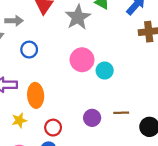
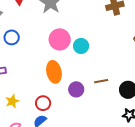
orange ellipse: (36, 95) -> (54, 72), moved

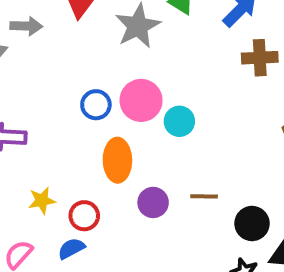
blue circle: (12, 37) -> (96, 105), moved
yellow star: (12, 101) -> (42, 201), moved

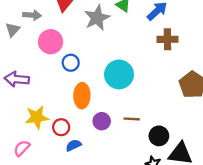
pink circle: (141, 100) -> (51, 42), moved
cyan circle: (179, 121) -> (119, 74), size x1.6
yellow star: (42, 201) -> (37, 117), size x1.5
blue semicircle: (71, 248) -> (73, 145), moved

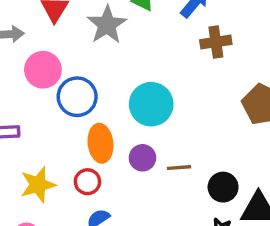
blue circle: (71, 63) -> (77, 97), size x1.5
purple circle: (102, 121) -> (142, 158), moved
red circle: (61, 127) -> (87, 182), moved

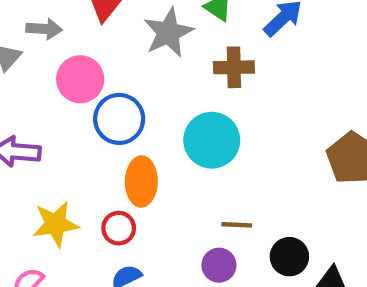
brown cross: (216, 42) -> (234, 67), moved
purple circle: (142, 158) -> (219, 265), moved

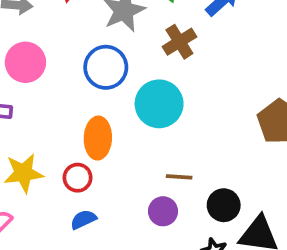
brown cross: (234, 67) -> (179, 42), turned -32
pink circle: (80, 79) -> (25, 62), moved
blue circle: (119, 119) -> (106, 67), moved

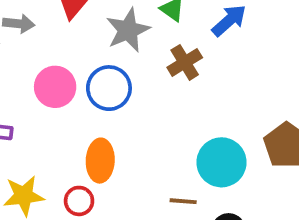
pink circle: (25, 62) -> (55, 87), moved
cyan circle: (159, 104) -> (222, 162), moved

